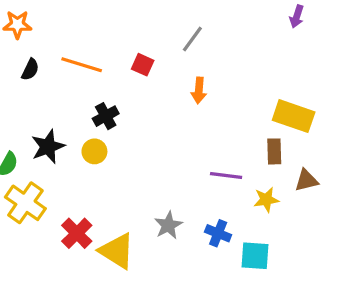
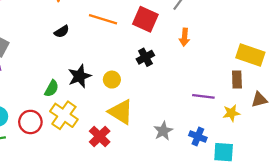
red square: (143, 65) -> (145, 19), size x1.6
black semicircle: (30, 70) -> (62, 32), moved, turned 32
black cross: (106, 116) -> (145, 57), moved
yellow triangle: (117, 251) -> (121, 112), moved

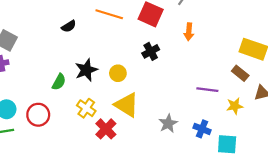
brown rectangle: (237, 80) -> (240, 73), turned -49
yellow cross: (64, 115) -> (86, 108), moved, size x0.7

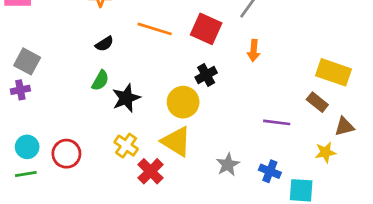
yellow circle: (118, 73) -> (183, 102), moved, size x1.5
green semicircle: (59, 82) -> (100, 80), moved
yellow star: (235, 106) -> (325, 152), moved

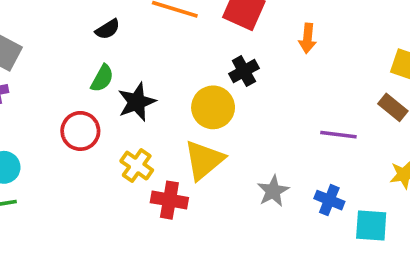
yellow triangle: (176, 141) -> (204, 160), turned 48
red circle: (66, 154) -> (80, 131), moved
red cross: (151, 171) -> (169, 200), turned -35

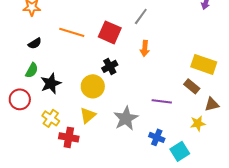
yellow triangle: (204, 160) -> (88, 115), size x0.7
gray star: (273, 191) -> (126, 118), moved, size x1.4
cyan square: (371, 226) -> (180, 151), turned -36

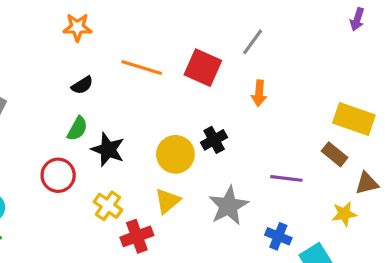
black cross: (110, 66) -> (214, 140), moved
black star: (51, 83) -> (108, 150), turned -30
red cross: (69, 137) -> (137, 236), turned -30

